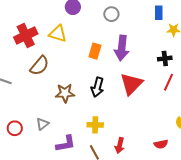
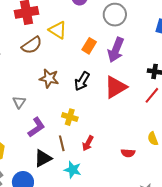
gray circle: (111, 14) -> (115, 15), size x1.5
yellow triangle: (58, 34) -> (58, 30), moved
gray triangle: (42, 124) -> (19, 102), turned -32
purple L-shape: (66, 144) -> (36, 127), turned -40

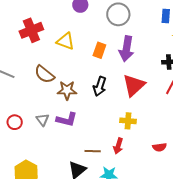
brown semicircle: (32, 45) -> (44, 74), moved, turned 85
yellow cross: (70, 117) -> (128, 121), moved
purple L-shape: (36, 127) -> (67, 119), moved, turned 60
brown line: (62, 143) -> (93, 151), turned -63

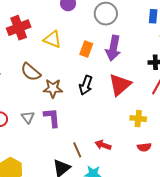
purple L-shape: (67, 119) -> (52, 118), turned -110
yellow cross: (128, 121) -> (138, 119), moved
red arrow: (118, 146) -> (103, 145), turned 91
brown line: (93, 151) -> (77, 150), turned 63

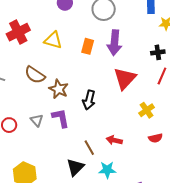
black arrow: (86, 85) -> (89, 100), moved
brown star: (53, 88) -> (59, 89), turned 30
yellow cross: (138, 119) -> (147, 110), turned -35

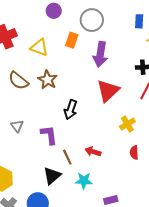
orange rectangle: (88, 46) -> (72, 40), moved
brown star: (59, 89) -> (48, 80), moved
purple L-shape: (61, 118) -> (49, 135), moved
red semicircle: (156, 138) -> (134, 152), turned 96

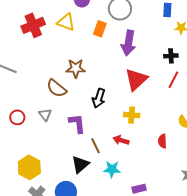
yellow triangle: (39, 47) -> (66, 22), moved
brown star: (48, 80) -> (76, 68), turned -30
brown semicircle: (18, 81) -> (57, 88), moved
yellow cross: (127, 124) -> (132, 115), moved, turned 35

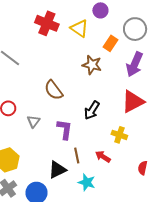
red cross: (33, 25) -> (47, 23), turned 30
brown star: (76, 68) -> (92, 65), moved
gray triangle: (45, 115) -> (33, 121), moved

